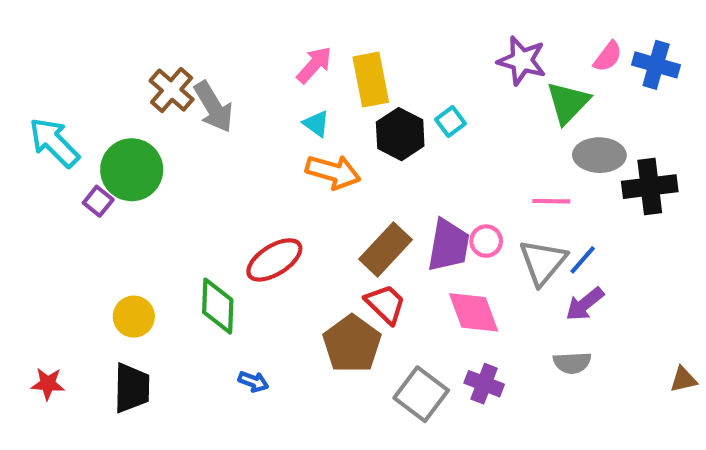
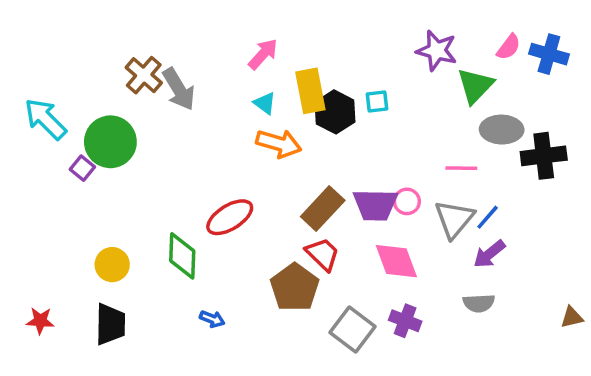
yellow rectangle: (371, 80) -> (310, 91), moved
cyan square: (451, 122) -> (377, 101), turned 30
purple trapezoid: (448, 245) -> (375, 205), turned 81

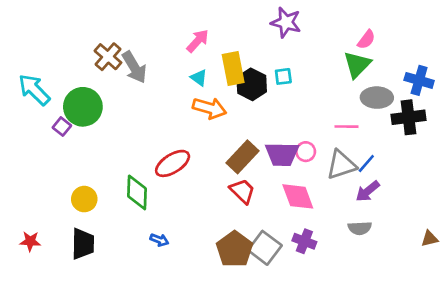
pink semicircle: (509, 47) -> (366, 40), moved
purple star: (437, 51) -> (286, 22), moved
blue cross: (549, 54) -> (419, 80), moved
gray triangle: (454, 219) -> (341, 165), turned 32
brown pentagon: (295, 287) -> (235, 249), moved

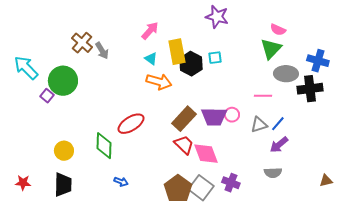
pink semicircle: (366, 40) -> (278, 30), turned 77
gray arrow: (134, 67) -> (102, 51), size x0.7
gray triangle: (341, 165) -> (259, 125), size x0.7
pink diamond: (298, 196) -> (206, 154), moved

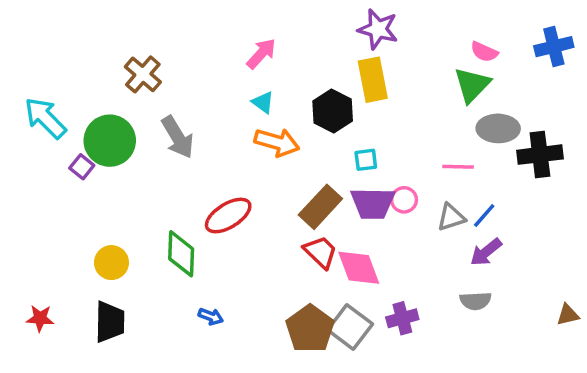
gray arrow: (102, 51) -> (178, 137), moved, size x1.4
yellow rectangle: (177, 52) -> (373, 80), moved
cyan square: (215, 58) -> (366, 160), moved
blue cross: (318, 61) -> (554, 47), moved, turned -30
purple cross: (231, 183) -> (402, 318), turned -36

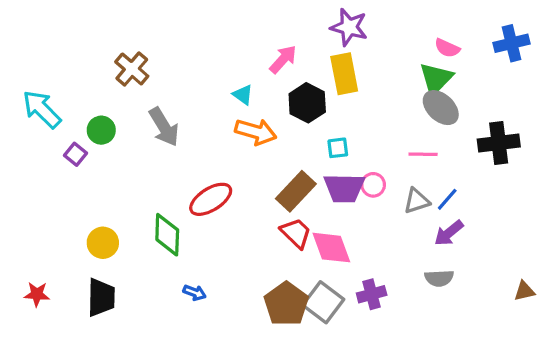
pink arrow: (261, 54) -> (283, 59), moved
gray ellipse: (498, 128) -> (441, 108), moved, turned 42
green circle: (110, 141) -> (101, 130), size x0.6

